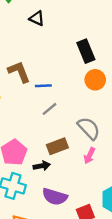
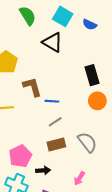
black triangle: (37, 18) -> (53, 42), size x1.5
brown rectangle: (57, 146) -> (56, 145), moved
pink arrow: (89, 156) -> (79, 178), moved

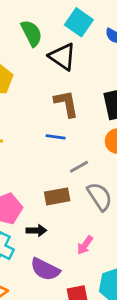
green semicircle: (28, 16) -> (31, 33), moved
brown L-shape: (32, 87) -> (66, 104), moved
gray line: (55, 122) -> (79, 167), moved

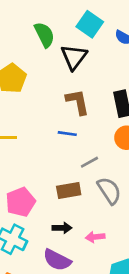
black triangle: (62, 57) -> (74, 57), turned 32
black arrow: (36, 230) -> (62, 228), moved
pink arrow: (85, 245) -> (95, 237), turned 48

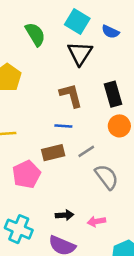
black triangle: (74, 57) -> (80, 53), moved
brown rectangle: (69, 190) -> (53, 153), moved
pink pentagon: (21, 202) -> (26, 174), moved

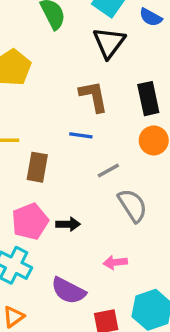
brown rectangle: (53, 153) -> (37, 167), moved, turned -70
pink pentagon: (26, 174) -> (30, 222), moved
black arrow: (65, 215) -> (68, 224), moved

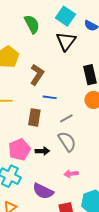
brown L-shape: (94, 96) -> (37, 75), moved, turned 45
brown rectangle: (37, 167) -> (34, 117), moved
gray semicircle: (133, 205) -> (67, 141), moved

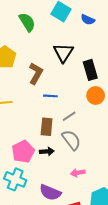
black triangle: (66, 41) -> (63, 53), moved
brown rectangle: (34, 117) -> (47, 127), moved

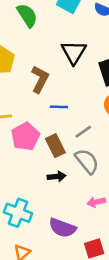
brown rectangle: (47, 127) -> (55, 146), turned -30
pink pentagon: (23, 152) -> (25, 136), moved

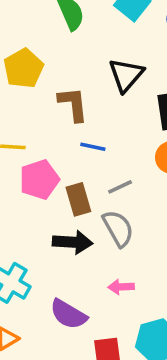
brown L-shape: (40, 79) -> (73, 104), turned -44
black arrow: (57, 176) -> (73, 242), size x1.5

